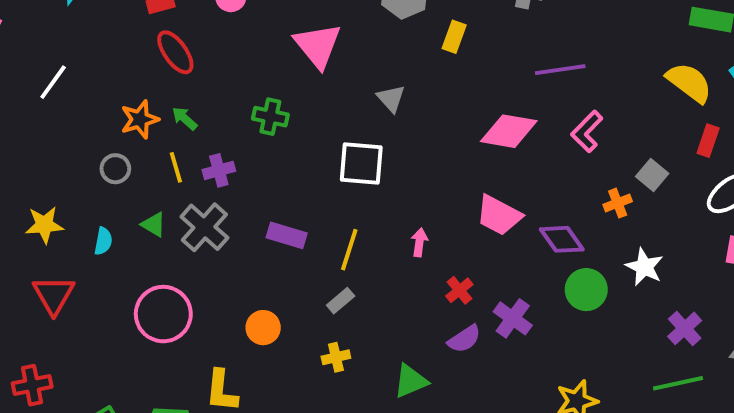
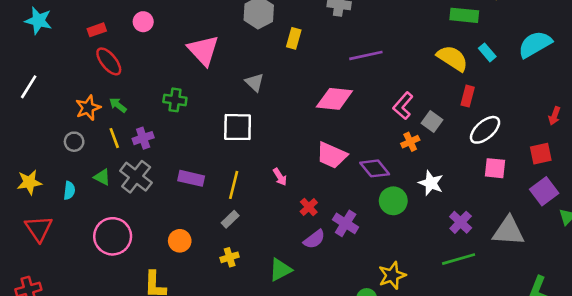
pink L-shape: (587, 131) -> (403, 106), moved
pink arrow: (419, 242) -> (280, 177), turned 144

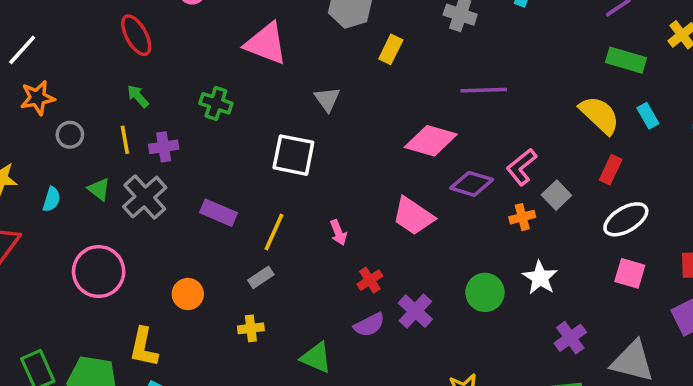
pink triangle: (203, 50) -> (266, 43), turned -36
orange star: (88, 108) -> (37, 98), moved
purple diamond: (375, 168) -> (472, 184), moved, turned -44
green triangle: (280, 270) -> (316, 358), turned 40

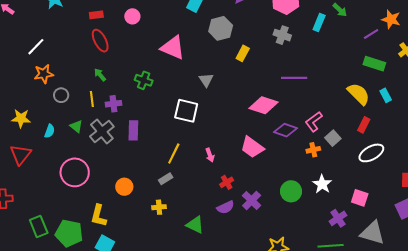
purple rectangle: (218, 213) -> (133, 130), moved, turned 66
pink square: (630, 273) -> (360, 198), moved

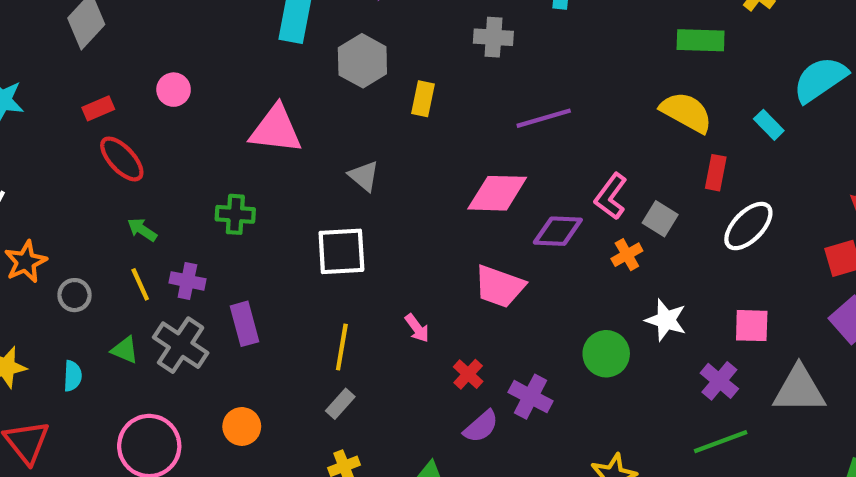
cyan rectangle: (386, 95) -> (769, 125), moved
purple cross: (113, 104) -> (187, 281), turned 35
orange circle: (124, 187) -> (242, 426), moved

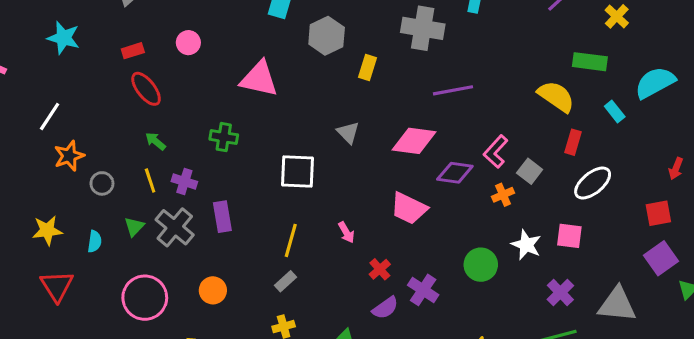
gray cross: (493, 37) -> (423, 28), size x1.5
green rectangle: (701, 40) -> (590, 62), moved
gray triangle: (364, 176) -> (348, 133), moved
pink square: (752, 326) -> (569, 236), moved
green triangle: (125, 350) -> (134, 227), turned 45

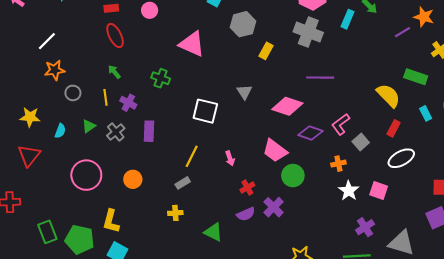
orange cross: (503, 195) -> (338, 164), moved
gray cross: (175, 227) -> (116, 132), size x0.7
green circle: (481, 265) -> (293, 176), moved

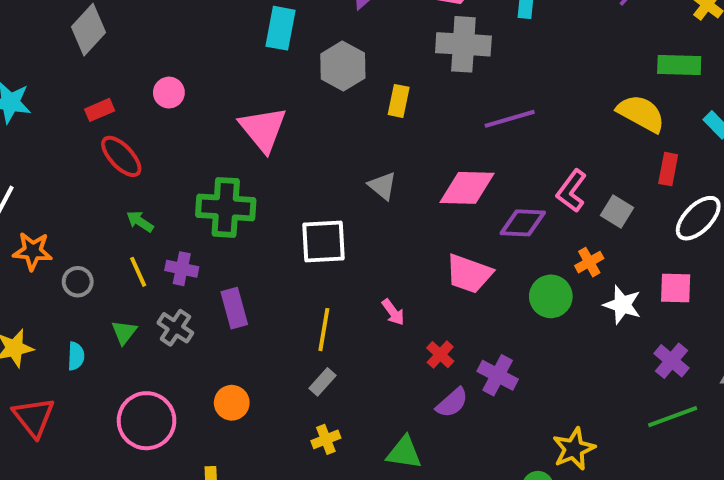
pink triangle: (192, 44) -> (263, 129), turned 44
orange star: (55, 70) -> (33, 251), turned 30
green cross: (161, 78) -> (226, 207), size x1.6
green circle: (293, 176) -> (551, 296), moved

